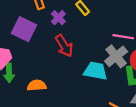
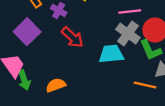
purple square: (24, 29) -> (27, 32), turned 35

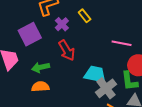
gray cross: (128, 34) -> (106, 88), moved
green arrow: (24, 80) -> (41, 67), moved, turned 78

